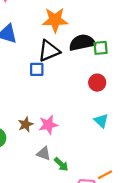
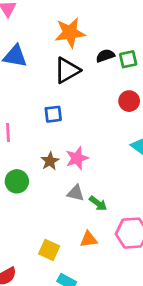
black semicircle: (82, 43) -> (105, 56), size x0.6
blue square: (37, 69) -> (53, 114), moved

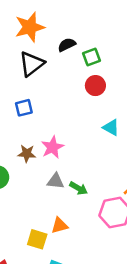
green square: (128, 59) -> (92, 57), moved
brown star: (50, 161) -> (27, 154), turned -30
orange triangle: (89, 239) -> (60, 225), moved

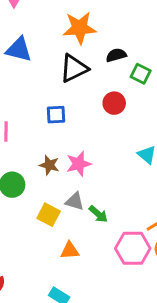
green square: (92, 57) -> (141, 74), turned 36
red circle: (95, 86) -> (114, 103), moved
yellow square: (37, 239) -> (49, 215), moved

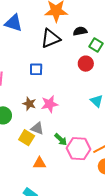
red circle: (114, 103) -> (86, 64), moved
gray triangle: (75, 201) -> (37, 128), moved
pink hexagon: (133, 248) -> (78, 149), moved

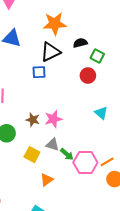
blue square: (36, 69) -> (39, 72), moved
gray triangle: (37, 128) -> (53, 145), moved
orange triangle: (39, 163) -> (47, 180), turned -32

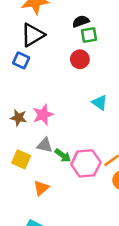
black semicircle: (80, 43) -> (81, 21), moved
green square: (97, 56) -> (89, 35), turned -32
blue square: (39, 72) -> (21, 60), turned 32

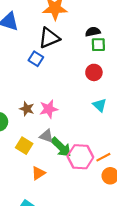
red circle: (80, 59) -> (94, 72), moved
green arrow: (63, 155) -> (61, 147), size x1.5

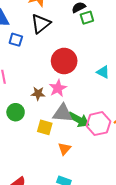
blue square: (36, 59) -> (16, 40), moved
red circle: (94, 72) -> (64, 61), moved, size x1.6
gray triangle: (46, 136) -> (63, 113), size x1.5

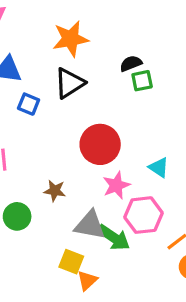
pink star: (58, 88) -> (116, 185), moved
pink hexagon: (98, 124) -> (143, 215), moved
yellow square: (45, 127) -> (71, 262), moved

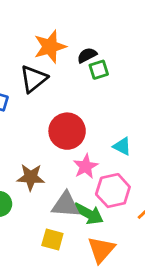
orange star: (71, 39) -> (50, 47), moved
brown star: (55, 191) -> (31, 177), size x1.4
orange triangle: (87, 280) -> (101, 250), moved, size x1.5

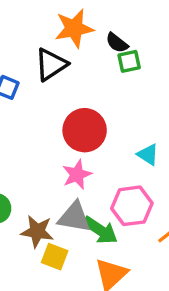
black semicircle: (87, 55) -> (117, 43), turned -120
pink star: (86, 166) -> (77, 175), moved
brown star: (31, 177) -> (37, 231), moved

